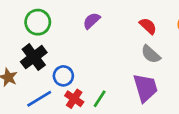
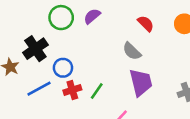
green circle: (38, 22) -> (61, 18), moved
gray semicircle: (151, 54) -> (132, 51), moved
red cross: (74, 99) -> (72, 90), turned 36

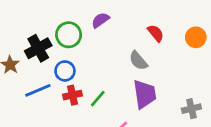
green circle: (61, 18) -> (69, 35), moved

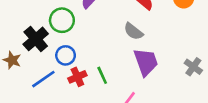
green line: (98, 99) -> (102, 75), turned -54
gray cross: (191, 109) -> (193, 67), turned -30

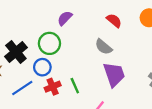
green circle: (62, 20) -> (49, 43), moved

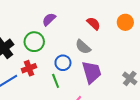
blue circle: (42, 67) -> (63, 63), moved
red cross: (53, 87) -> (29, 68), moved

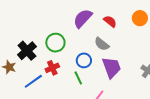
purple semicircle: (49, 19) -> (83, 18), moved, size x1.5

